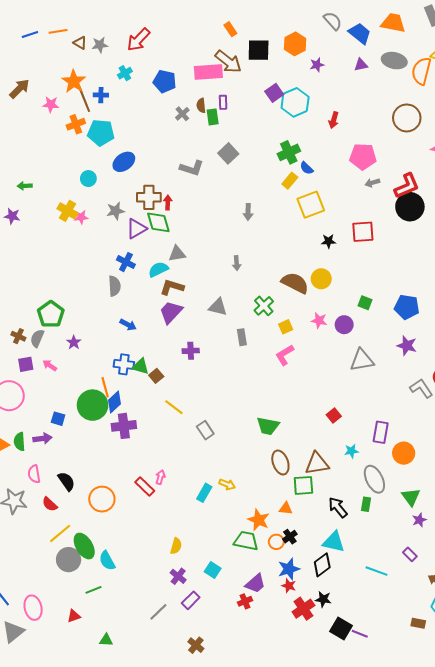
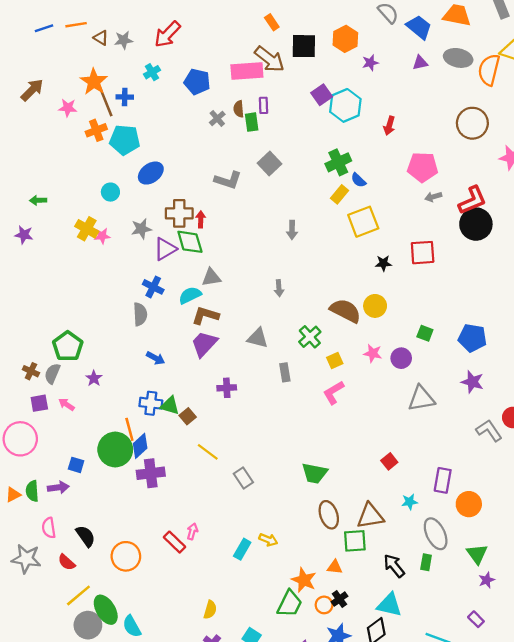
green trapezoid: (246, 541) -> (290, 604), turned 105

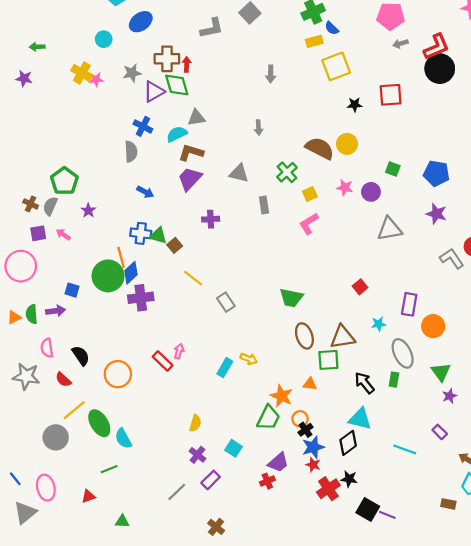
gray L-shape: (228, 180) -> (212, 28), turned -30
yellow rectangle: (339, 194) -> (314, 41), turned 35
black cross: (339, 599) -> (306, 430), moved
gray circle: (88, 625) -> (56, 437), moved

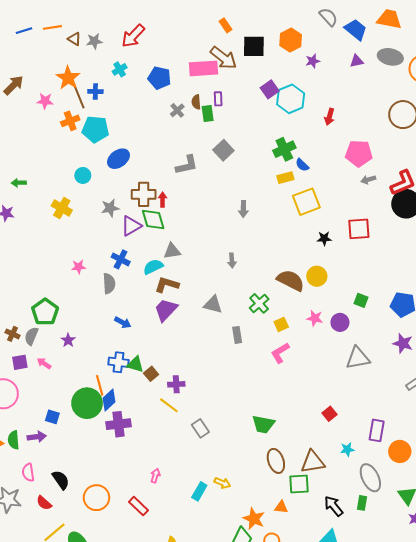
pink star: (96, 80) -> (79, 267), moved
purple cross: (211, 219) -> (176, 384), moved
red rectangle: (163, 361) -> (138, 506), moved

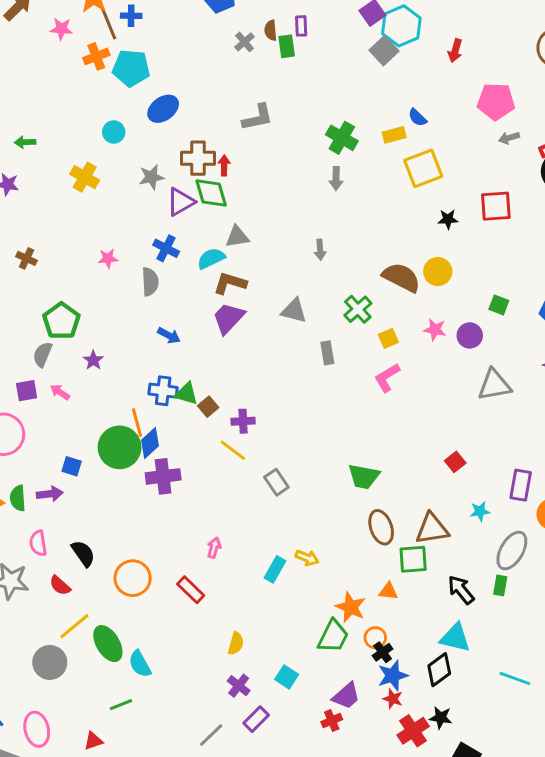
green cross: (284, 149) -> (342, 138), moved, turned -35
gray square: (223, 150) -> (384, 51), moved
brown cross: (12, 334) -> (27, 258), moved
gray ellipse: (370, 478) -> (512, 551), turned 56

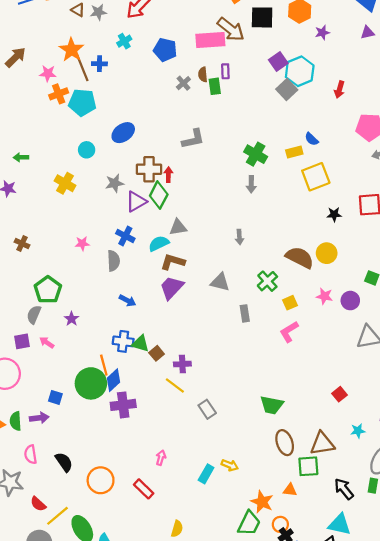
orange cross: (96, 56) -> (59, 94), moved
cyan pentagon: (131, 68) -> (82, 102), moved
green diamond: (211, 193) -> (159, 195), turned 44
red semicircle: (60, 585) -> (38, 504), moved

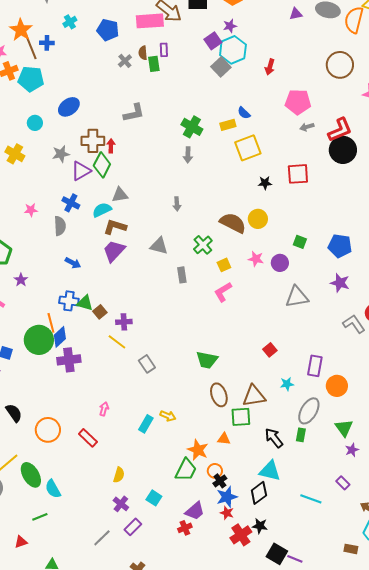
purple star: (322, 33) -> (230, 26), moved

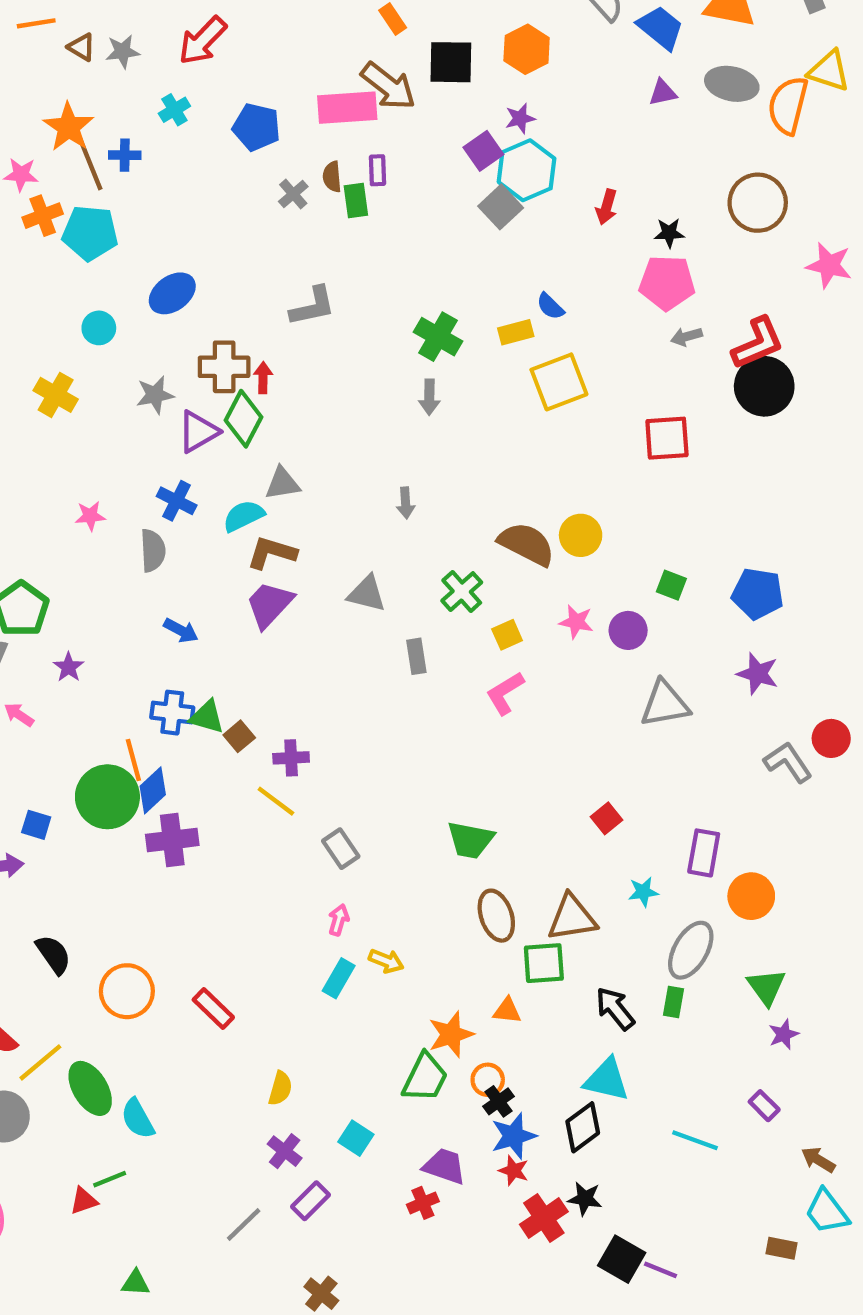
black star: (265, 183) -> (669, 233), moved
pink arrow: (104, 409) -> (339, 920), moved
orange star: (198, 450) -> (451, 1034), turned 30
purple trapezoid: (195, 511) -> (444, 1166), turned -120
red triangle: (21, 542) -> (84, 1201), moved

